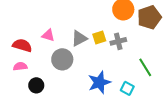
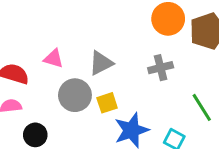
yellow square: (99, 37) -> (107, 103), moved

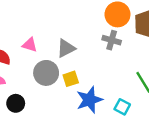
gray cross: (161, 68) -> (112, 40), moved, turned 30

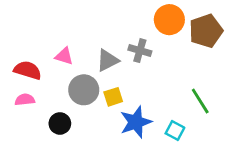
gray cross: (112, 40) -> (140, 51), moved
black circle: (16, 103) -> (60, 123), moved

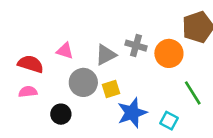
orange circle: (169, 20) -> (169, 53), moved

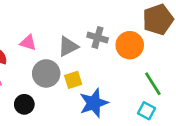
cyan square: (169, 121) -> (146, 111), moved

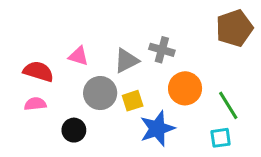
orange circle: (130, 45) -> (185, 88), moved
cyan square: (146, 111) -> (221, 138), turned -36

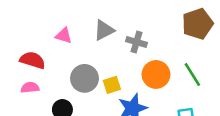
pink triangle: (79, 56) -> (64, 35), moved
gray triangle: (126, 61) -> (104, 30), moved
green line: (228, 105) -> (192, 74), moved

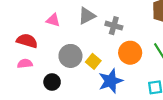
yellow square: (112, 85) -> (93, 61), turned -32

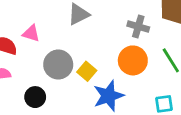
pink triangle: (53, 20) -> (31, 33), moved
gray cross: (114, 26) -> (138, 27), moved

